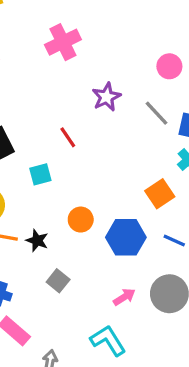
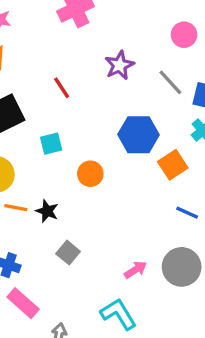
red line: (68, 137) -> (62, 88), moved
orange circle: (81, 220) -> (90, 174), moved
blue hexagon: (126, 237) -> (139, 135), moved

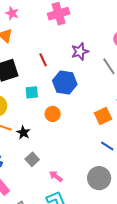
blue hexagon: (139, 135) -> (65, 82), moved
pink arrow: (135, 270) -> (56, 176), moved, turned -120

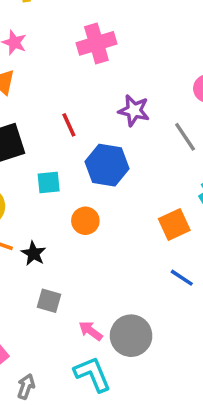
purple star: (80, 51) -> (134, 110), turned 30
gray square: (32, 159) -> (49, 301), turned -32
gray circle: (99, 178) -> (131, 336), moved

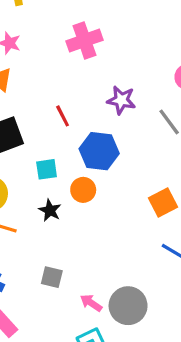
orange circle: (85, 221) -> (83, 190), moved
black star: (33, 253) -> (50, 210), moved

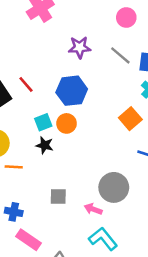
red line: (63, 116) -> (26, 84), moved
cyan square: (47, 169) -> (43, 122), moved
gray circle: (128, 306) -> (114, 187), moved

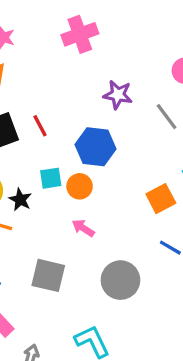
black star: (45, 145) -> (20, 200), moved
gray square: (58, 196) -> (48, 275), size x1.5
pink arrow: (93, 209) -> (83, 228), moved

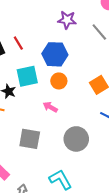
cyan square: (51, 178) -> (27, 76), size x1.5
orange circle: (80, 186) -> (59, 81), moved

